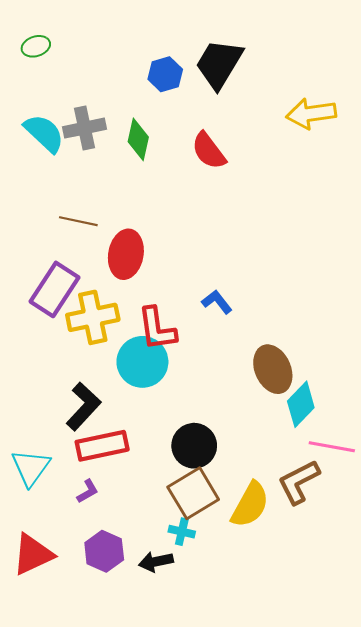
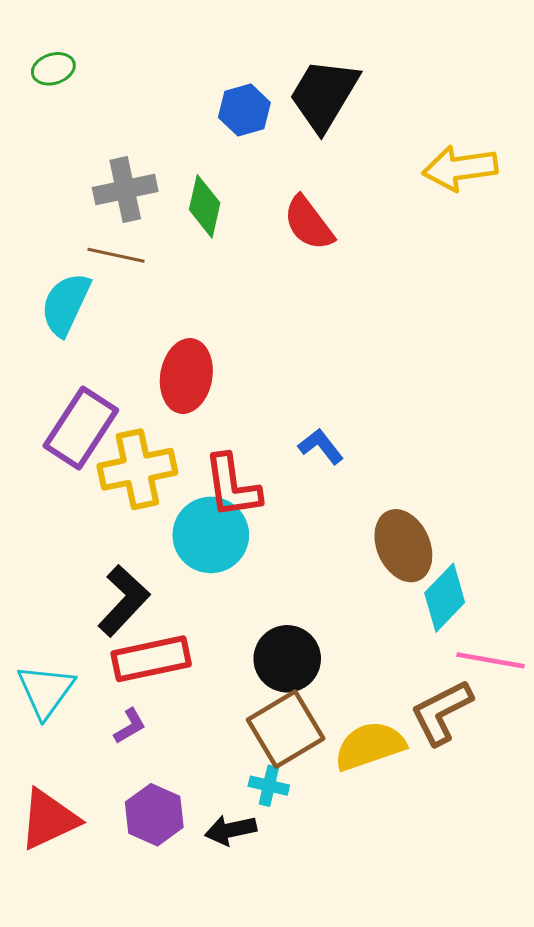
cyan semicircle: (44, 133) -> (66, 304), moved, turned -108
brown line: (78, 221) -> (116, 255), moved
yellow semicircle: (250, 505) -> (370, 746), turned -138

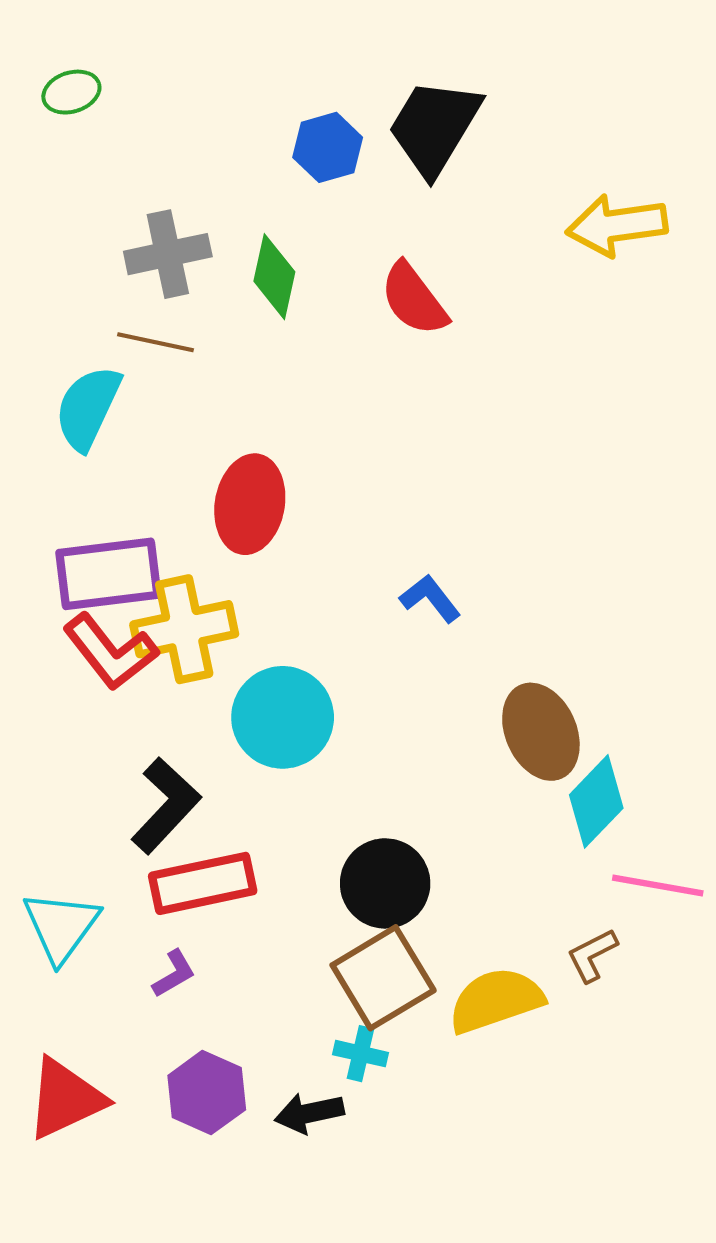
purple rectangle: (81, 428) -> (108, 574), turned 50
red L-shape: (232, 486) -> (110, 652), moved, turned -30
brown L-shape: (442, 712) -> (592, 955), size x0.6

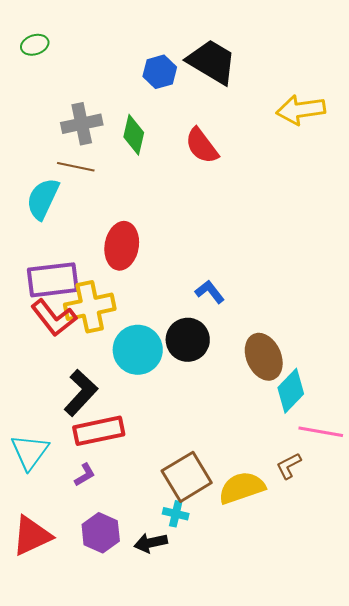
black trapezoid: (434, 127) -> (212, 62), turned 90
black circle: (385, 883) -> (188, 340), moved

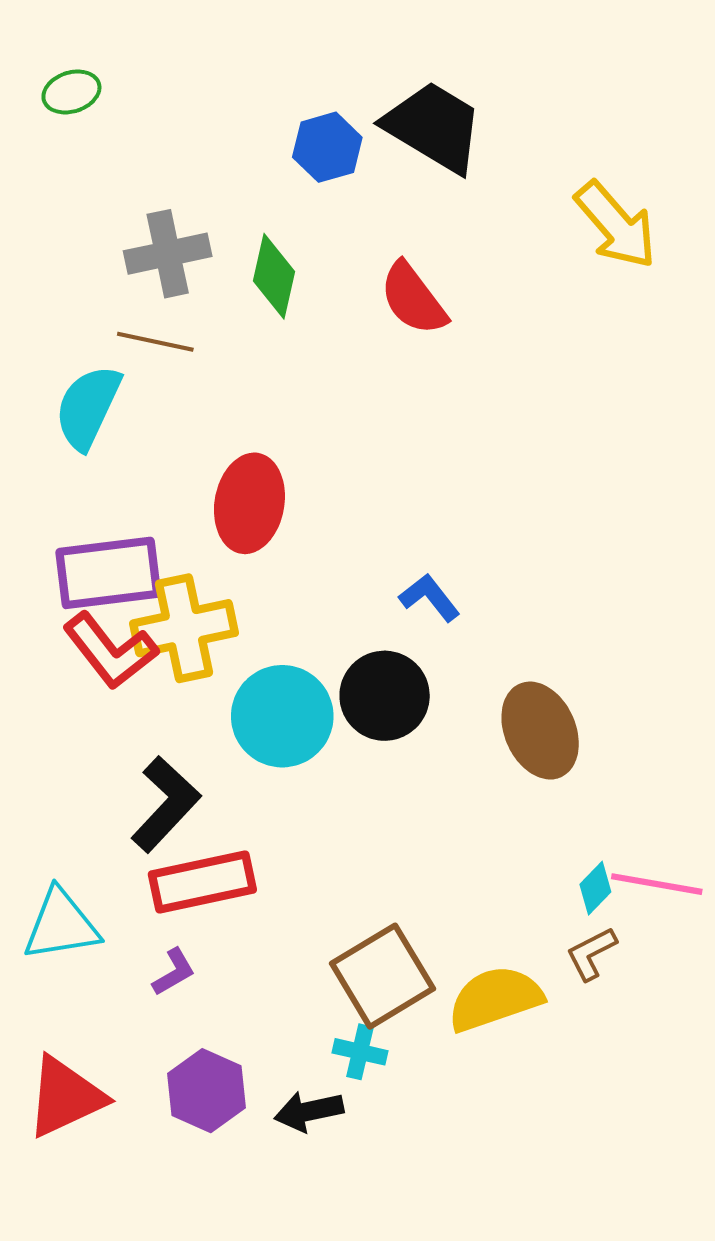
yellow arrow: (301, 110) -> (616, 225), turned -123
cyan diamond: (291, 391) -> (595, 888), moved, size x0.6
cyan triangle: (30, 452) -> (61, 925), turned 45

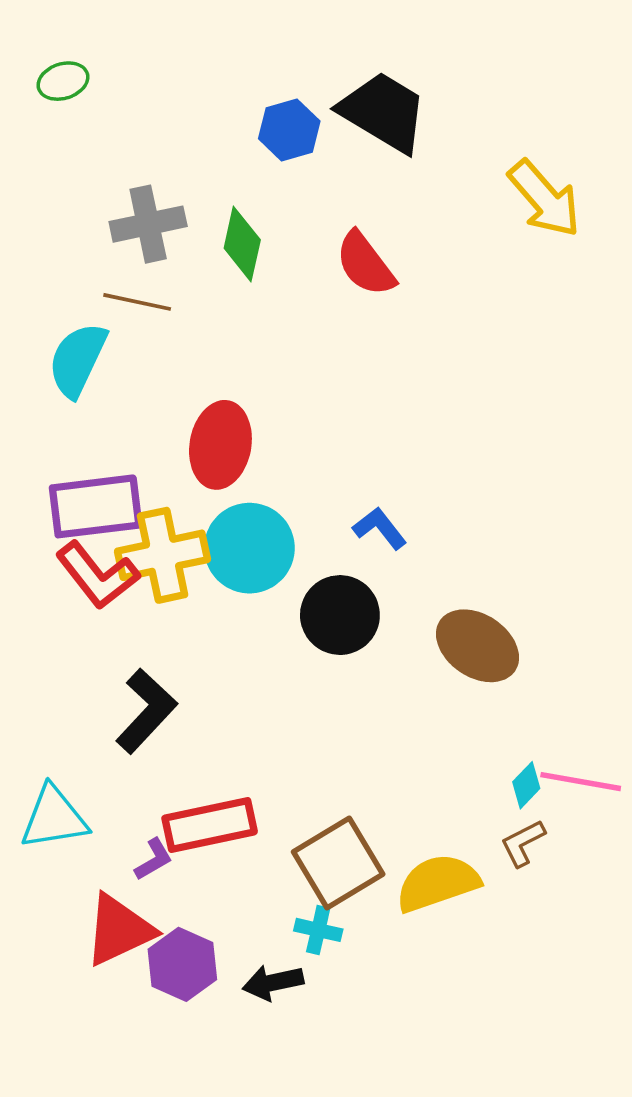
cyan circle: (282, 716) -> (249, 548), moved
brown ellipse: (540, 731) -> (477, 646), turned -32
red rectangle: (202, 882) -> (210, 825), moved
red triangle: (65, 1097) -> (119, 930), moved

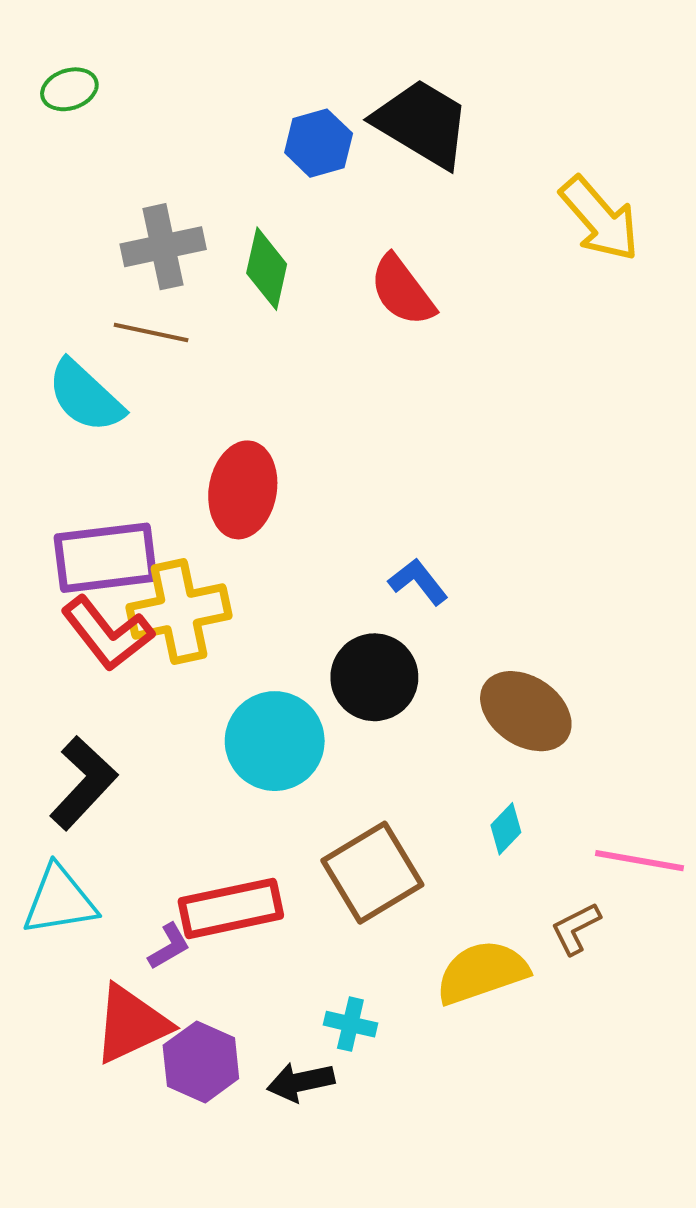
cyan semicircle: (77, 360) -> (85, 396), turned -72
cyan circle: (249, 548) -> (275, 741), moved
black L-shape: (146, 711) -> (83, 783), moved
cyan diamond: (526, 785) -> (506, 829), moved
brown square: (338, 863) -> (372, 873), moved

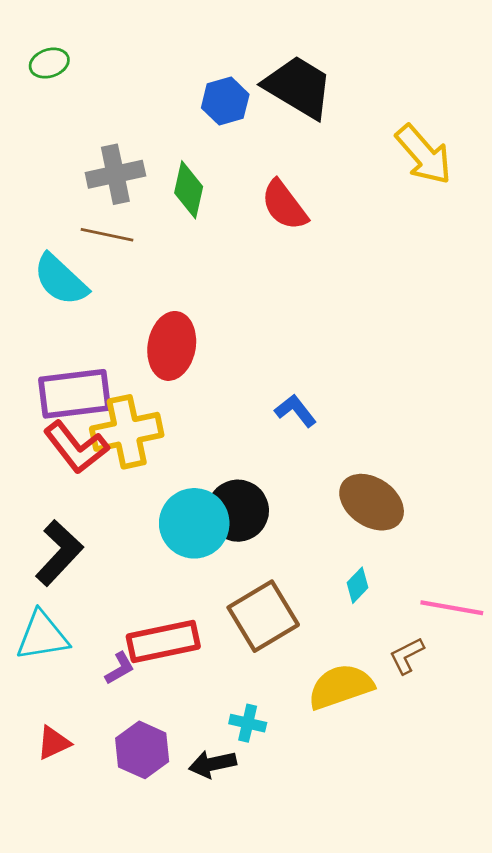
black circle: (374, 677) -> (238, 511), moved
red triangle: (131, 1024) -> (53, 743), moved, size x0.6

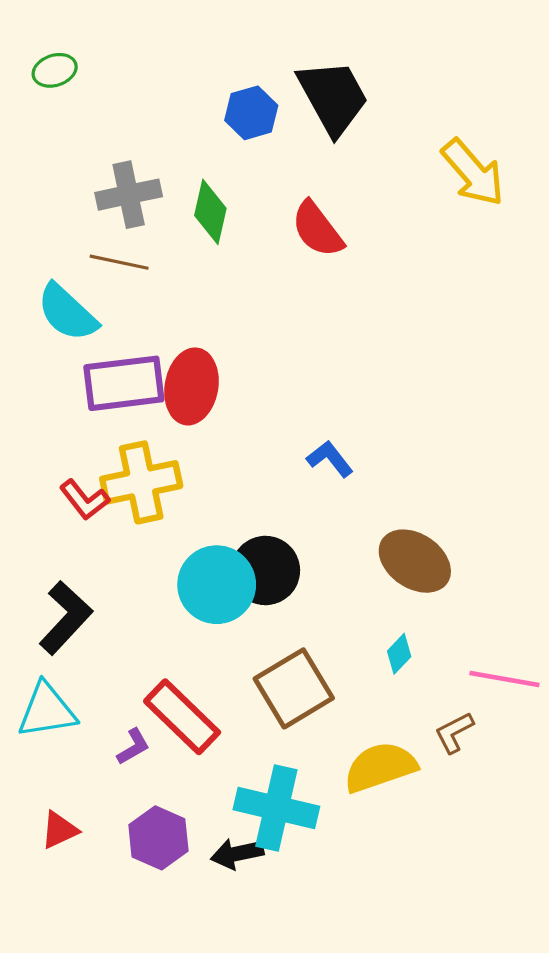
black trapezoid: (298, 87) -> (333, 97), turned 30
purple rectangle: (75, 394) -> (124, 383), moved
red L-shape: (76, 447) -> (85, 500), size x0.7
red rectangle: (163, 642) -> (182, 717), turned 56
cyan cross: (248, 723) -> (276, 808), size x2.0

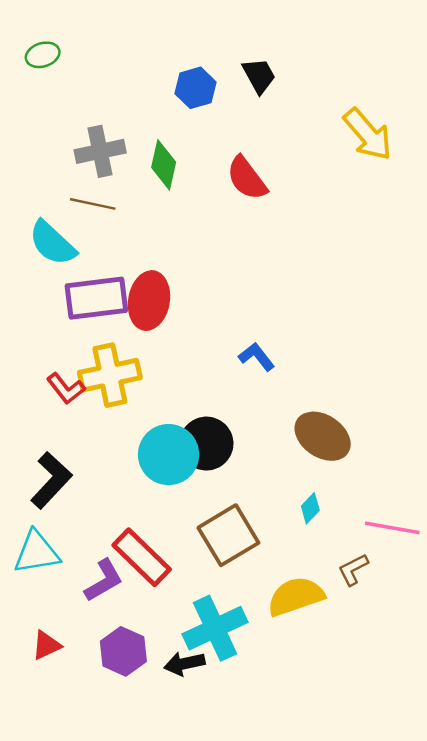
black trapezoid: (333, 97) -> (259, 76), size x0.6
purple L-shape: (133, 747) -> (104, 580), size x1.5
cyan cross: (276, 808) -> (215, 628), turned -38

